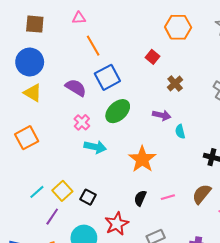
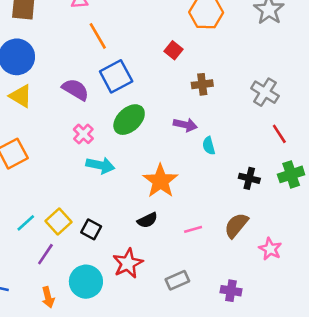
brown cross: (175, 83) -> (202, 84), turned 35
black semicircle: (140, 198) -> (147, 220), moved, turned -140

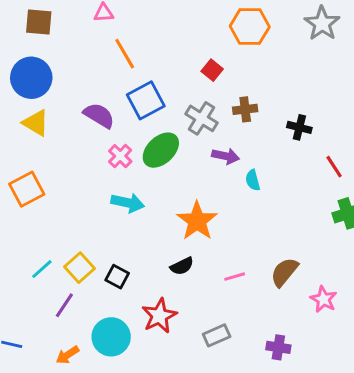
gray cross: (265, 92) -> (201, 118), moved
pink cross: (83, 134) -> (120, 156), moved
black cross: (249, 178) -> (299, 127), moved
orange arrow: (48, 297) -> (67, 355), turned 72

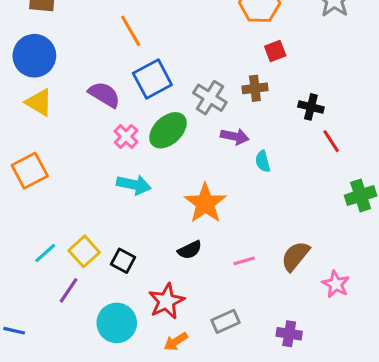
red square: (212, 70) -> (275, 51), moved, turned 30
red line: (334, 167) -> (331, 141), moved
orange arrow: (67, 355) -> (176, 342), moved

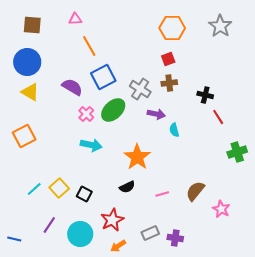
red square: (275, 51) -> (168, 59), moved
purple line: (69, 290) -> (49, 225), moved
purple cross: (289, 334) -> (175, 238), moved

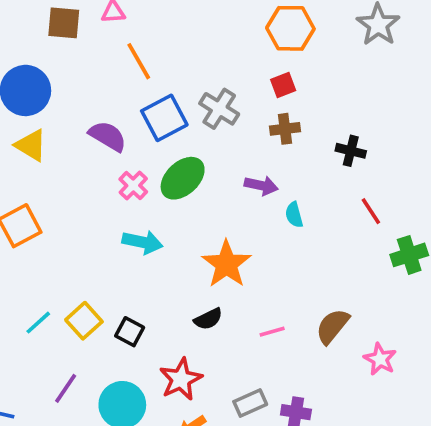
brown square: (32, 25) -> (64, 23), moved
gray cross: (140, 89) -> (219, 109), moved
red line: (218, 117) -> (371, 211), moved

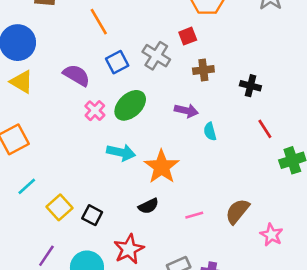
red square: (283, 85) -> (188, 36), moved
blue square: (164, 118) -> (117, 62), size x0.7
cyan arrow: (142, 242) -> (121, 152), moved
cyan line: (38, 323) -> (27, 186), moved

